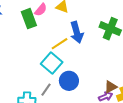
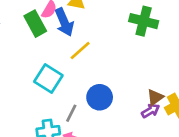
blue arrow: (77, 32) -> (64, 22), moved
cyan square: (52, 63) -> (48, 79), moved

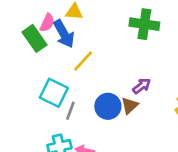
brown triangle: (155, 97) -> (130, 106), moved
purple arrow: (150, 111) -> (142, 86), moved
gray line: (71, 113) -> (70, 111), moved

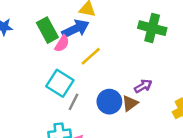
pink semicircle: (47, 23) -> (62, 44), moved
blue arrow: (64, 34) -> (75, 29), turned -92

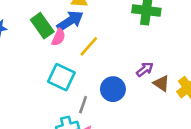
gray line: (74, 102) -> (83, 105), moved
brown triangle: (130, 103) -> (161, 83), moved, turned -42

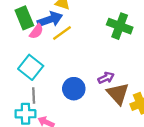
yellow line: (89, 46) -> (62, 33), moved
brown triangle: (161, 83) -> (118, 94), size x1.5
gray line: (83, 105) -> (34, 96), moved, turned -35

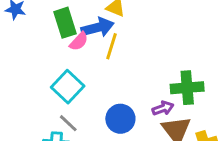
green cross: (120, 26) -> (187, 88), moved, turned -30
yellow line: (62, 33) -> (111, 46), turned -42
gray line: (34, 96) -> (68, 123), turned -49

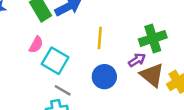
pink semicircle: (79, 41) -> (36, 45), moved
yellow line: (111, 46) -> (100, 38), moved

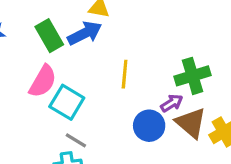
pink semicircle: (36, 45) -> (43, 81), size x1.5
blue circle: (104, 77) -> (149, 126), moved

